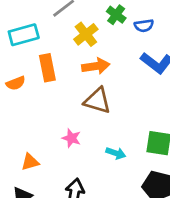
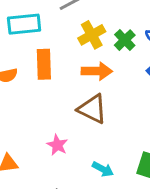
green cross: (116, 15) -> (125, 40), moved

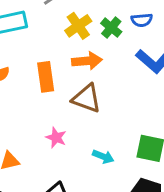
orange rectangle: (44, 64) -> (46, 77), moved

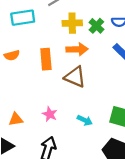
yellow cross: (78, 26) -> (72, 23), turned 30
pink star: (56, 138) -> (50, 114), moved

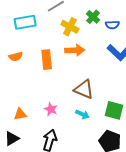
yellow cross: (72, 23) -> (70, 27), turned 30
green cross: (96, 26) -> (93, 17), moved
brown triangle: (75, 77) -> (84, 89), moved

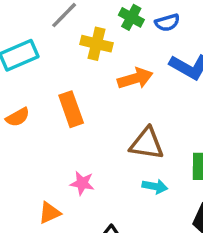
orange arrow: (75, 50) -> (135, 78), moved
pink star: (51, 109) -> (82, 183), moved

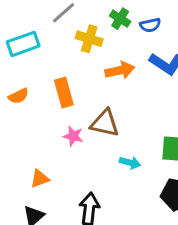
brown triangle: (147, 144) -> (105, 123), moved
pink star: (82, 183) -> (73, 136), moved

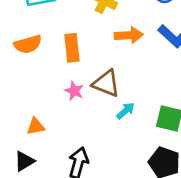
orange semicircle: (18, 96) -> (28, 44), size x1.4
cyan arrow: (130, 163) -> (125, 111), moved, turned -66

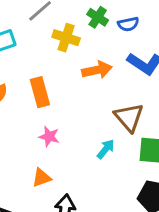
brown triangle: (106, 83) -> (129, 117), moved, turned 36
orange triangle: (36, 126) -> (41, 178), moved

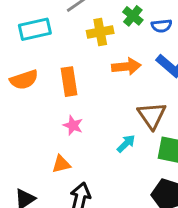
yellow cross: (66, 38) -> (100, 32), turned -35

